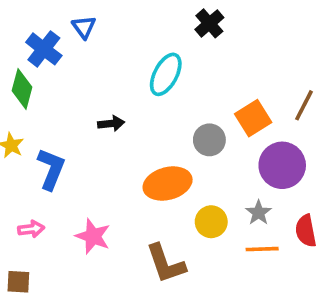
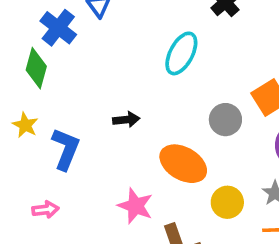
black arrow: (111, 123) -> (126, 120), moved
orange ellipse: (168, 184) -> (183, 164), turned 45
pink star: (93, 236) -> (135, 206), moved

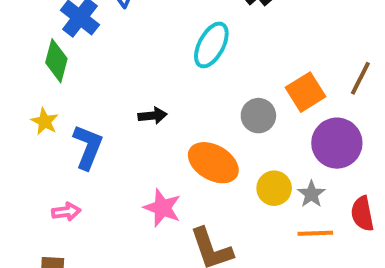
yellow circle: (227, 202) -> (274, 188), moved

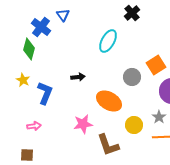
yellow circle: (274, 188) -> (134, 125), moved
pink star: (162, 208) -> (83, 124), turned -30

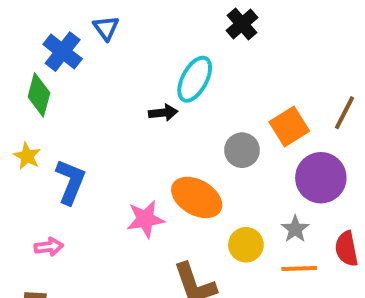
black arrow: (78, 77) -> (163, 113), moved
pink star: (83, 124) -> (145, 219), moved

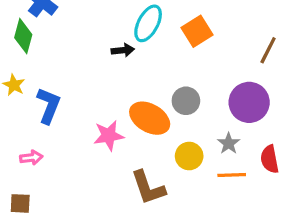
orange square: (289, 126) -> (197, 31), moved
gray circle: (242, 150) -> (186, 101), moved

